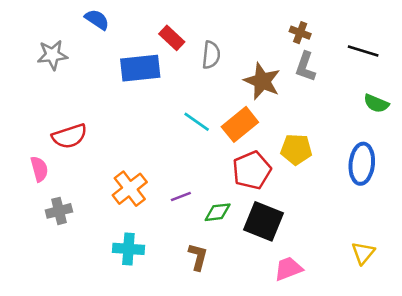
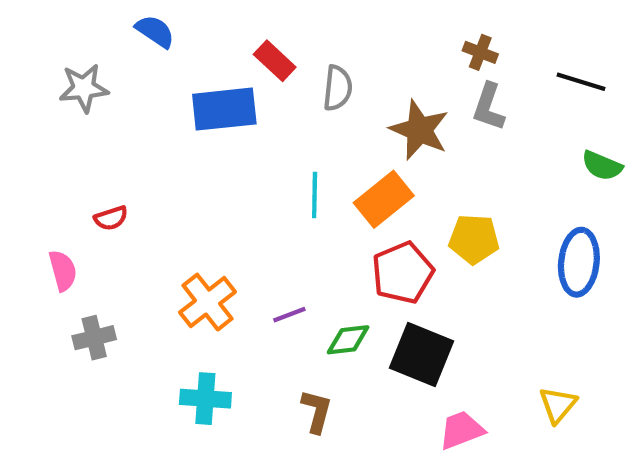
cyan line: (197, 122) -> (315, 195), turned 56
red semicircle: (69, 136) -> (111, 218), size x0.6
yellow triangle: (363, 253) -> (558, 405), moved

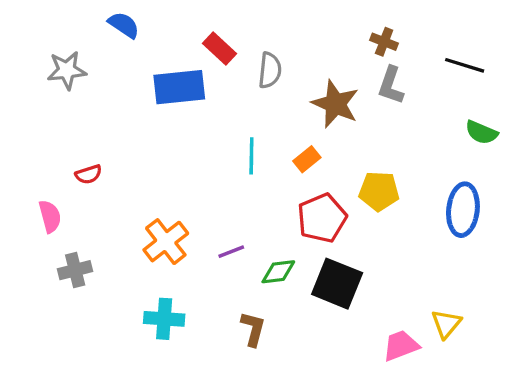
orange rectangle: (384, 199) -> (307, 159), size x0.6
pink trapezoid: (461, 430) -> (401, 346), moved

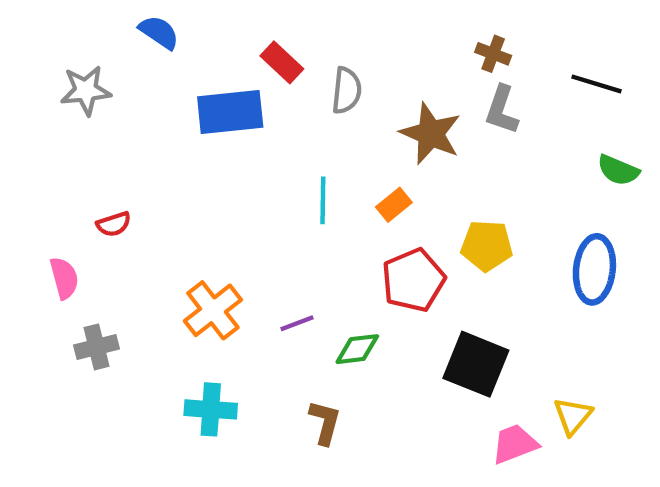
black square: (337, 284) -> (476, 364), moved

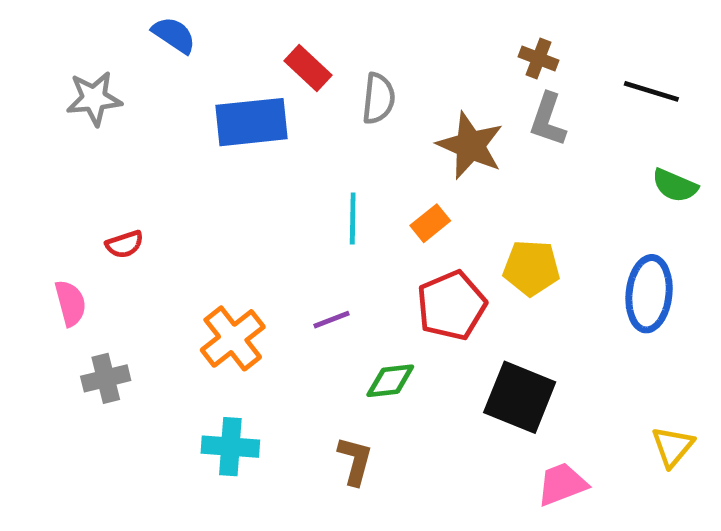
purple line: (297, 323) -> (332, 320), moved
yellow triangle: (573, 416) -> (673, 447), moved

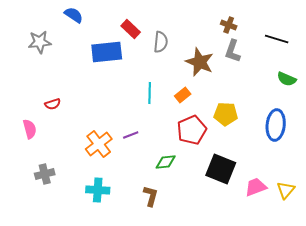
purple line: (332, 320) -> (131, 135), moved
gray cross: (106, 378) -> (45, 174), moved
pink trapezoid: (562, 484) -> (256, 187), moved

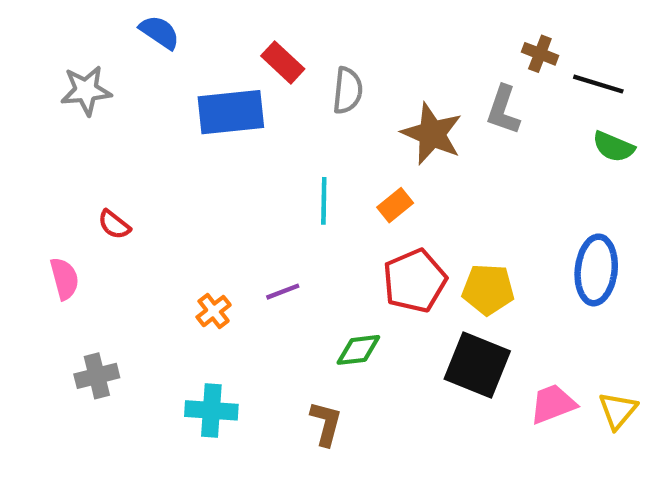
brown cross: (229, 25) -> (540, 54), moved
green semicircle: (287, 79) -> (613, 147), moved
red semicircle: (53, 104) -> (114, 225), turned 56
yellow pentagon: (226, 114) -> (488, 289), moved
orange cross: (99, 144) -> (214, 311), size x0.6

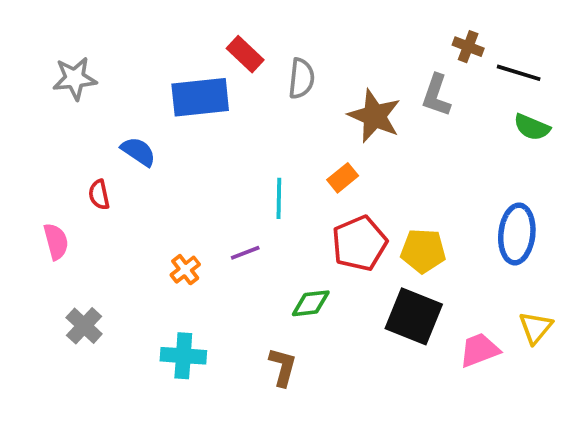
blue semicircle: (160, 32) -> (138, 152), moved
cyan line: (324, 201) -> (279, 198), moved
red semicircle: (114, 225) -> (99, 195), turned 40
gray cross: (97, 376) -> (84, 326), turned -33
yellow triangle: (618, 410) -> (536, 328), moved

